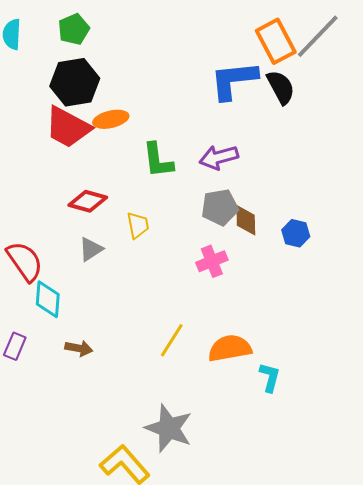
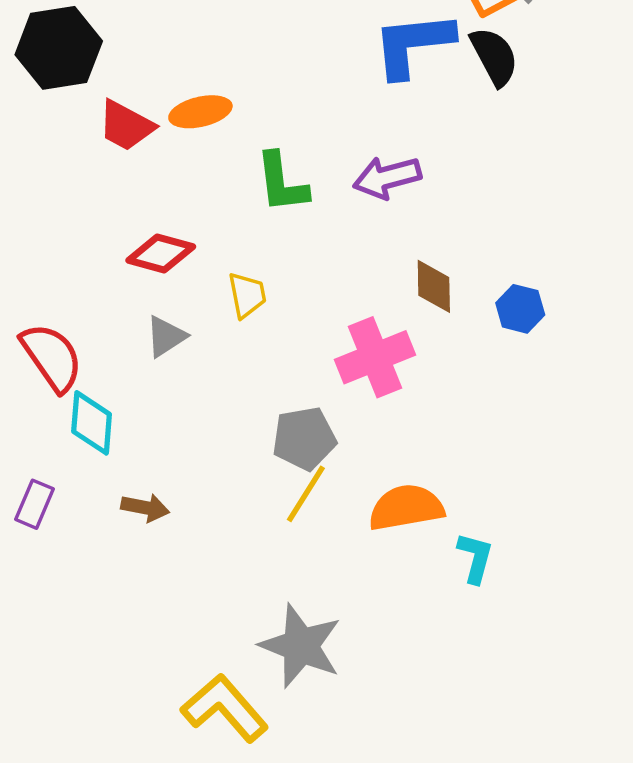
black hexagon: (75, 82) -> (59, 48), moved
red trapezoid: (68, 127) -> (126, 126), size x0.7
gray pentagon: (220, 207) -> (304, 438), moved
pink cross: (212, 261) -> (375, 357), size x1.4

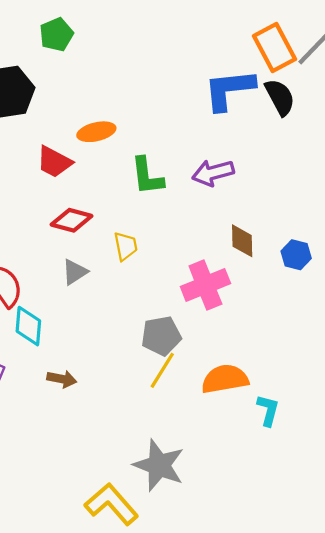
red trapezoid: (126, 126) -> (54, 162), moved

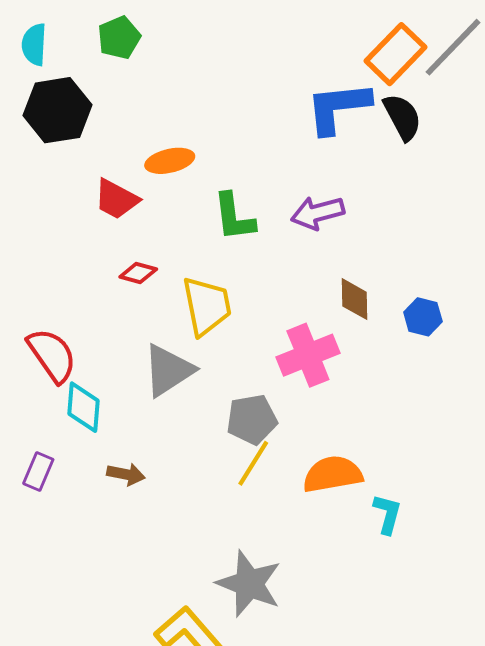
orange rectangle: (274, 48) -> (396, 54), turned 72
red diamond: (72, 220) -> (138, 273), size x0.7
yellow trapezoid: (126, 246) -> (207, 306), size x1.6
gray triangle: (75, 272) -> (168, 370), moved, size x1.6

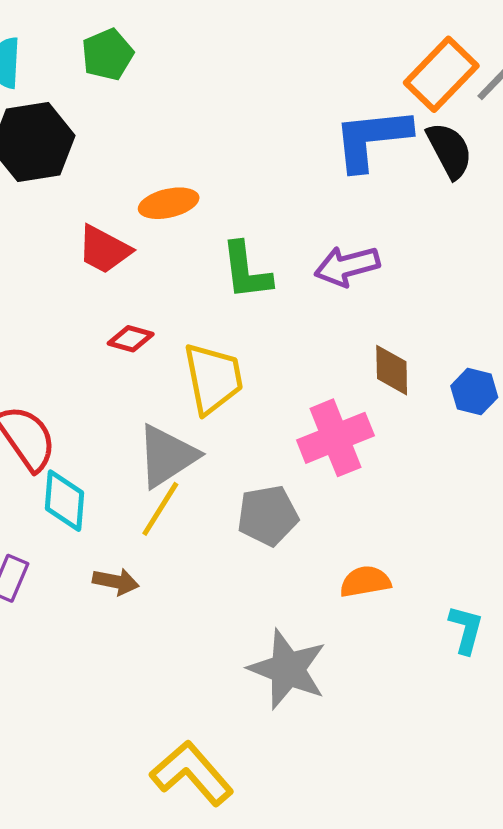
yellow line: (253, 463) -> (160, 509), moved
orange semicircle: (333, 474) -> (365, 582), size x0.7
cyan L-shape: (387, 514) -> (466, 629), moved
gray star: (249, 584) -> (288, 669), moved

